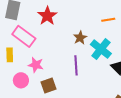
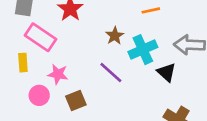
cyan cross: (101, 49) -> (143, 50), turned 30
purple line: (76, 65) -> (111, 72), turned -42

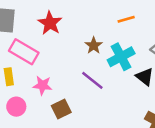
pink circle: (39, 95) -> (16, 107), moved

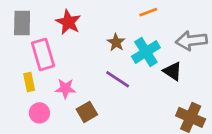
pink rectangle: (24, 52) -> (43, 54), turned 48

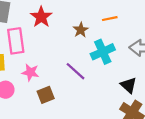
brown star: (116, 42) -> (81, 30), moved
black triangle: (173, 71) -> (128, 85), moved

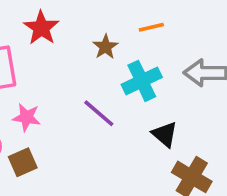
black triangle: (128, 85) -> (165, 134), moved
brown square: (46, 95) -> (23, 162), moved

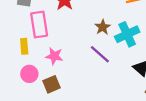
brown star: (105, 47) -> (103, 27), moved

